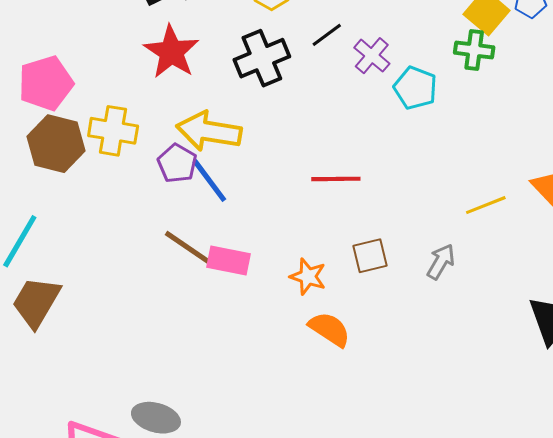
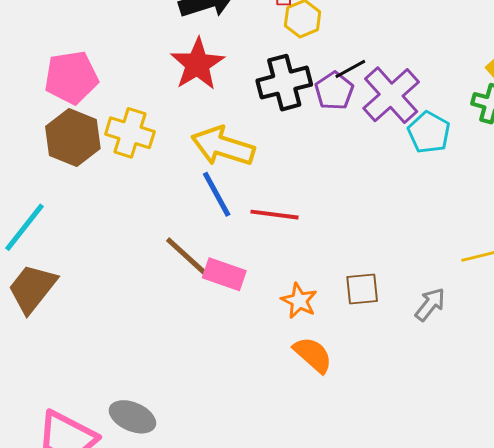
purple cross: (372, 56) -> (391, 95), size x1.6
purple pentagon: (177, 163) -> (334, 91), moved
red line: (336, 179) -> (275, 215), moved

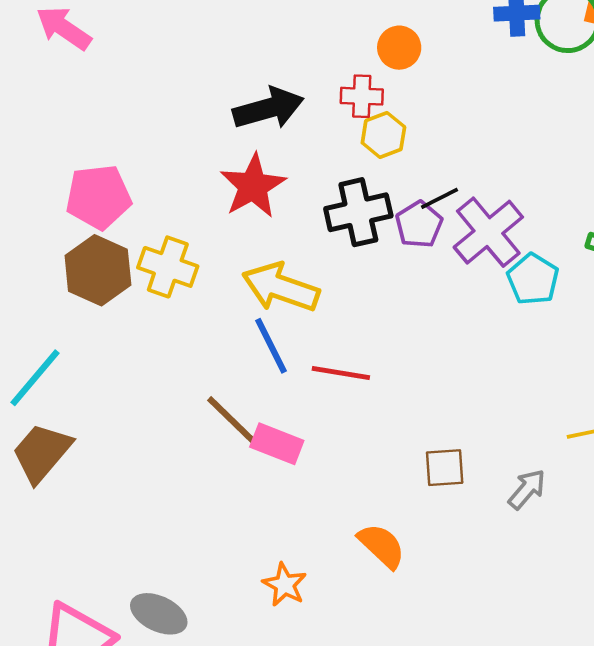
orange star: (299, 301) -> (285, 585), moved

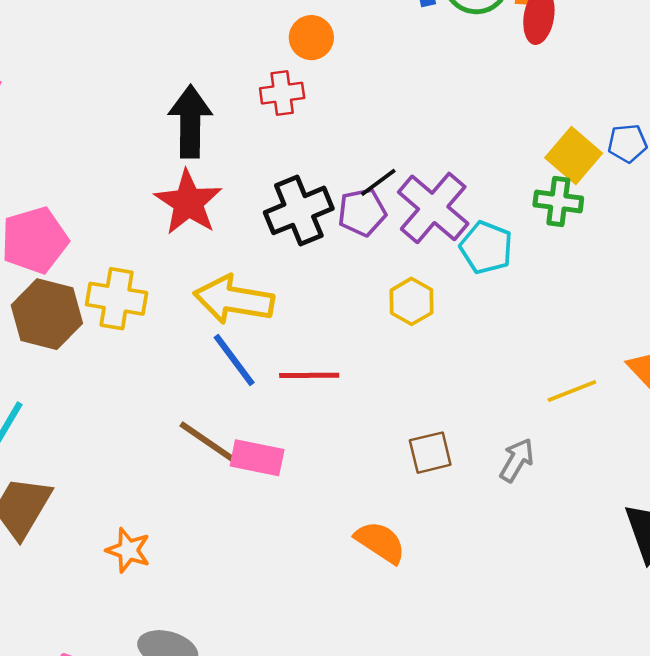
black arrow: (268, 108) -> (190, 122), turned -64
yellow hexagon: (383, 135) -> (412, 301), moved
purple pentagon: (419, 224) -> (362, 212), turned 30
orange star: (285, 585) -> (128, 550), moved

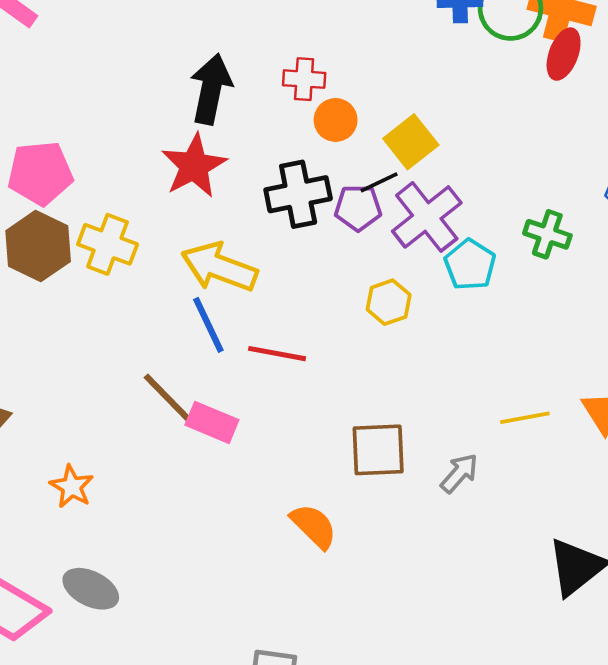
orange circle: (311, 38) -> (336, 120), moved
yellow square: (574, 155) -> (411, 142), moved
brown square: (430, 453) -> (378, 450), size x1.4

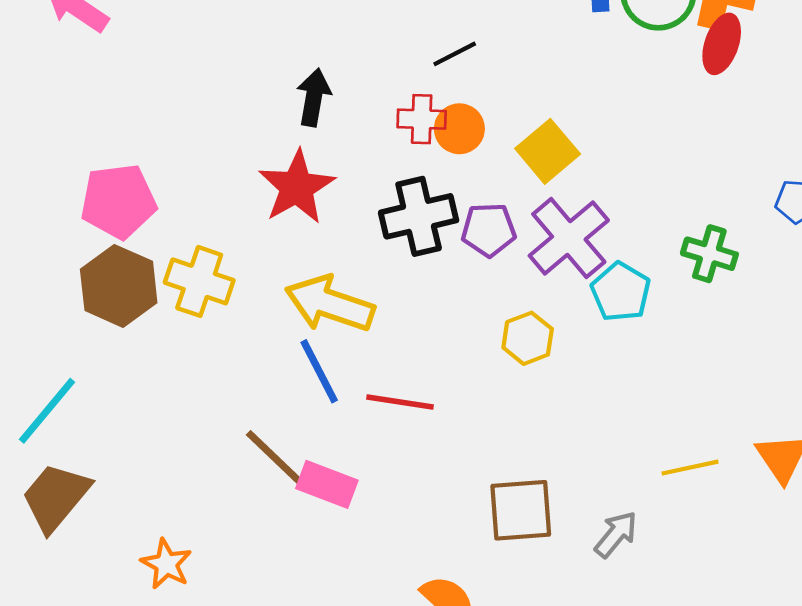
red cross: (304, 79) -> (422, 119), moved
black arrow: (211, 89) -> (314, 97), size x0.7
black line: (379, 182) -> (455, 54), moved

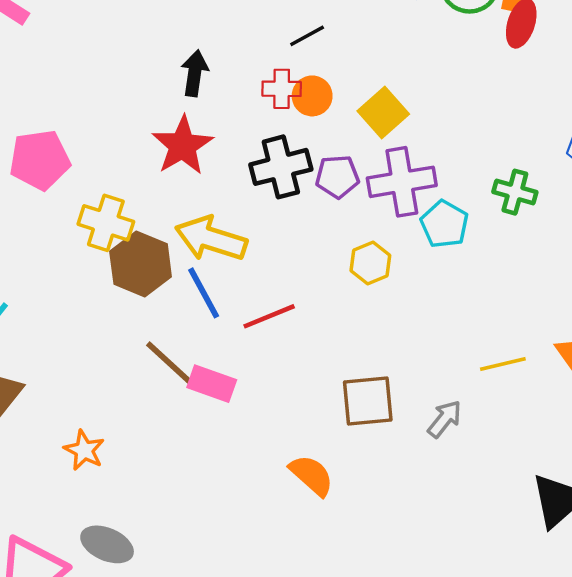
purple cross: (569, 238) -> (402, 182), turned 32
brown hexagon: (119, 286) -> (141, 264), moved
red line: (400, 402) -> (269, 316), turned -30

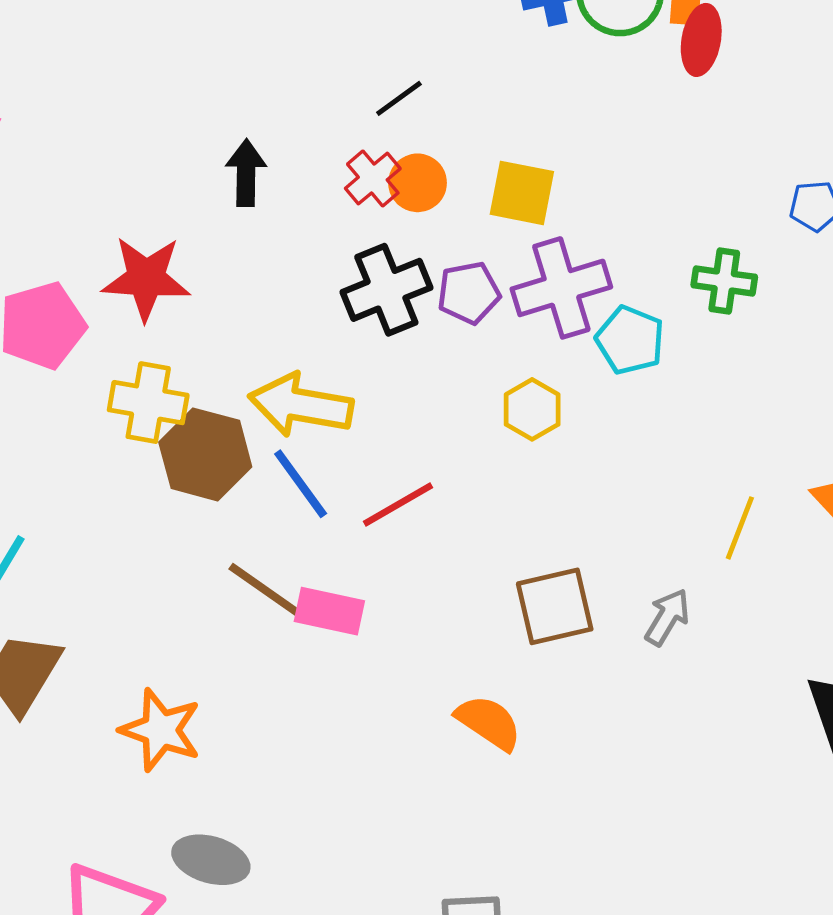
red cross: (282, 89) -> (373, 179), turned -33
yellow square: (383, 113) -> (522, 193), turned -30
red star: (183, 146) -> (146, 278), moved, turned -30
yellow line: (503, 364) -> (740, 528), turned -48
orange star: (84, 450) -> (161, 730), size x1.4

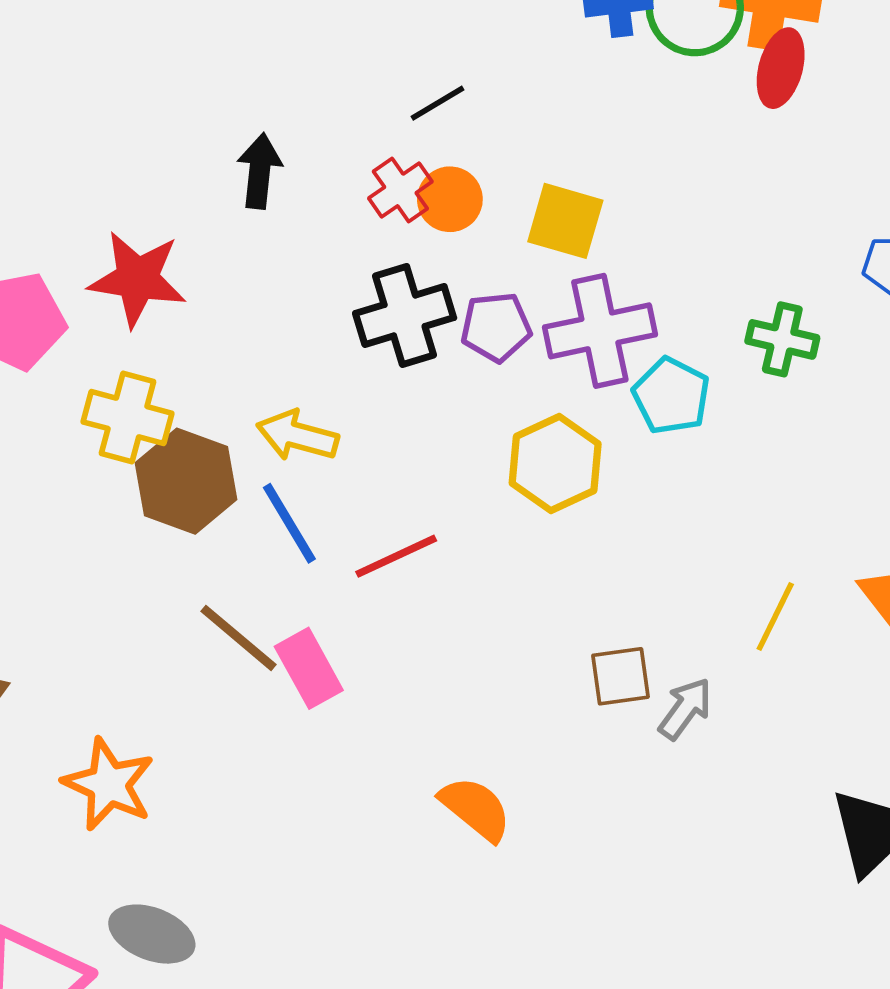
yellow arrow: (301, 405) -> (297, 436), size x0.7
yellow hexagon: (532, 409) -> (555, 463), size x1.4
brown square: (555, 606) -> (620, 676), moved, size x0.7
pink rectangle: (329, 611) -> (309, 668), turned 44

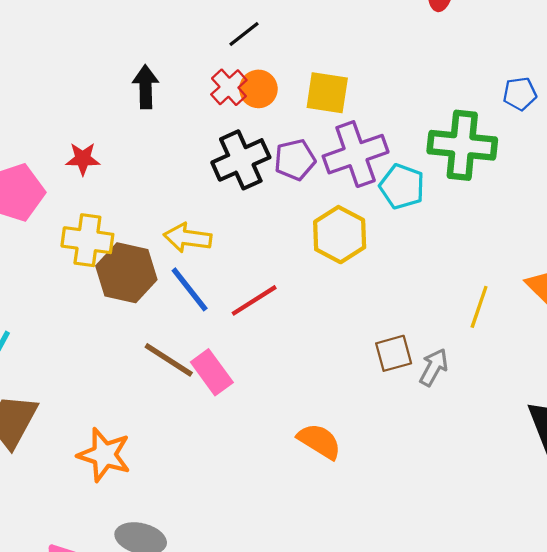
red star: (137, 279) -> (83, 159), size x0.6
green cross: (782, 339) -> (462, 145), size x1.6

